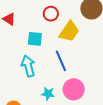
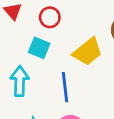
red circle: (51, 14) -> (50, 17), moved

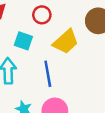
red circle: (50, 17) -> (42, 15), moved

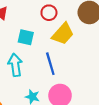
red circle: (42, 15) -> (49, 13), moved

